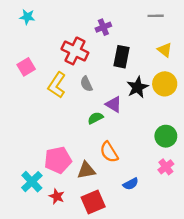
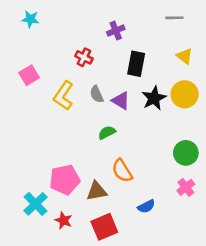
red cross: (75, 51) -> (84, 57), size x0.6
purple triangle: (114, 104) -> (121, 101), moved

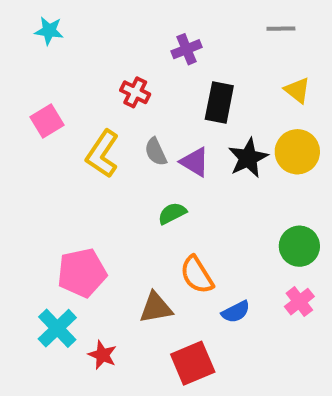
pink pentagon: (65, 180) -> (82, 273), moved
blue semicircle: (146, 206) -> (236, 312), moved
red square: (104, 227) -> (193, 363), moved

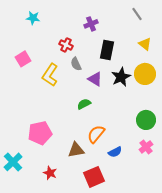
gray line: (281, 29) -> (137, 14), turned 56
cyan star: (49, 31) -> (33, 18), moved
gray semicircle: (156, 152) -> (76, 64), moved
orange semicircle: (197, 275) -> (96, 134), turned 72
cyan cross: (57, 328) -> (13, 162), moved

